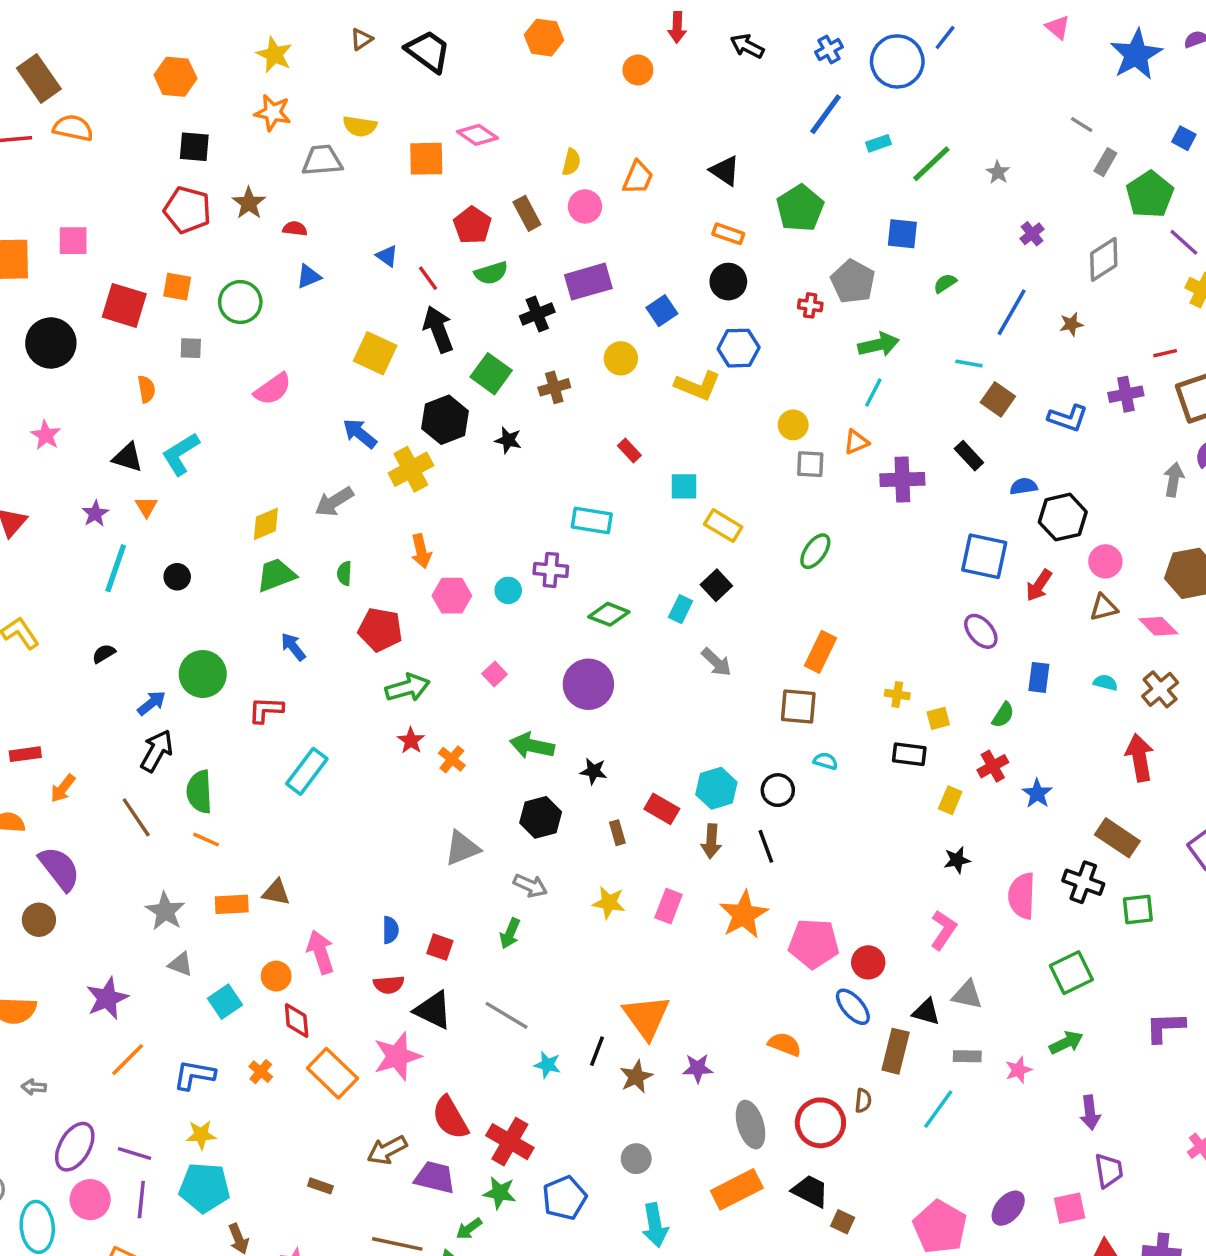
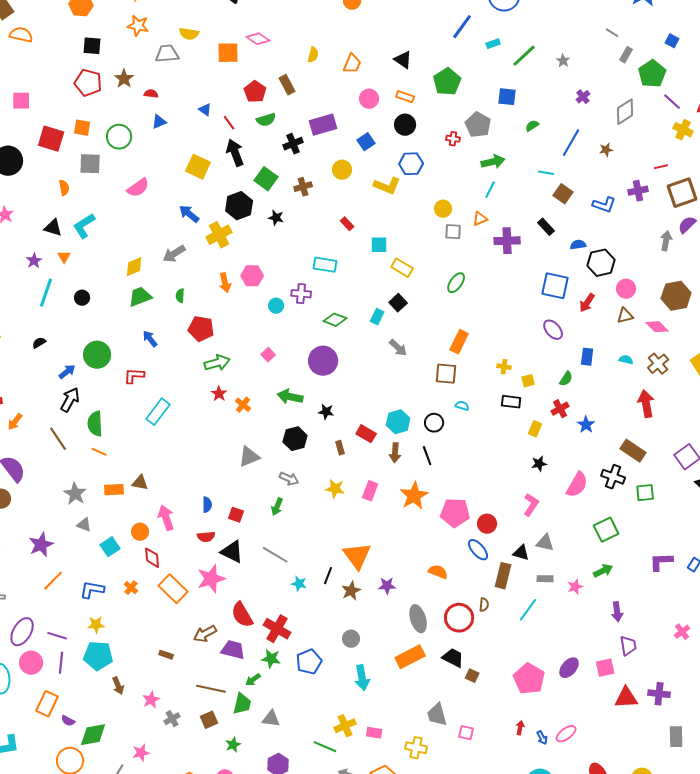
pink circle: (585, 206) -> (369, 99), moved
gray square: (191, 348) -> (90, 164), size x1.6
pink hexagon: (452, 596) -> (252, 276), moved
pink semicircle: (1022, 896) -> (577, 485), turned -152

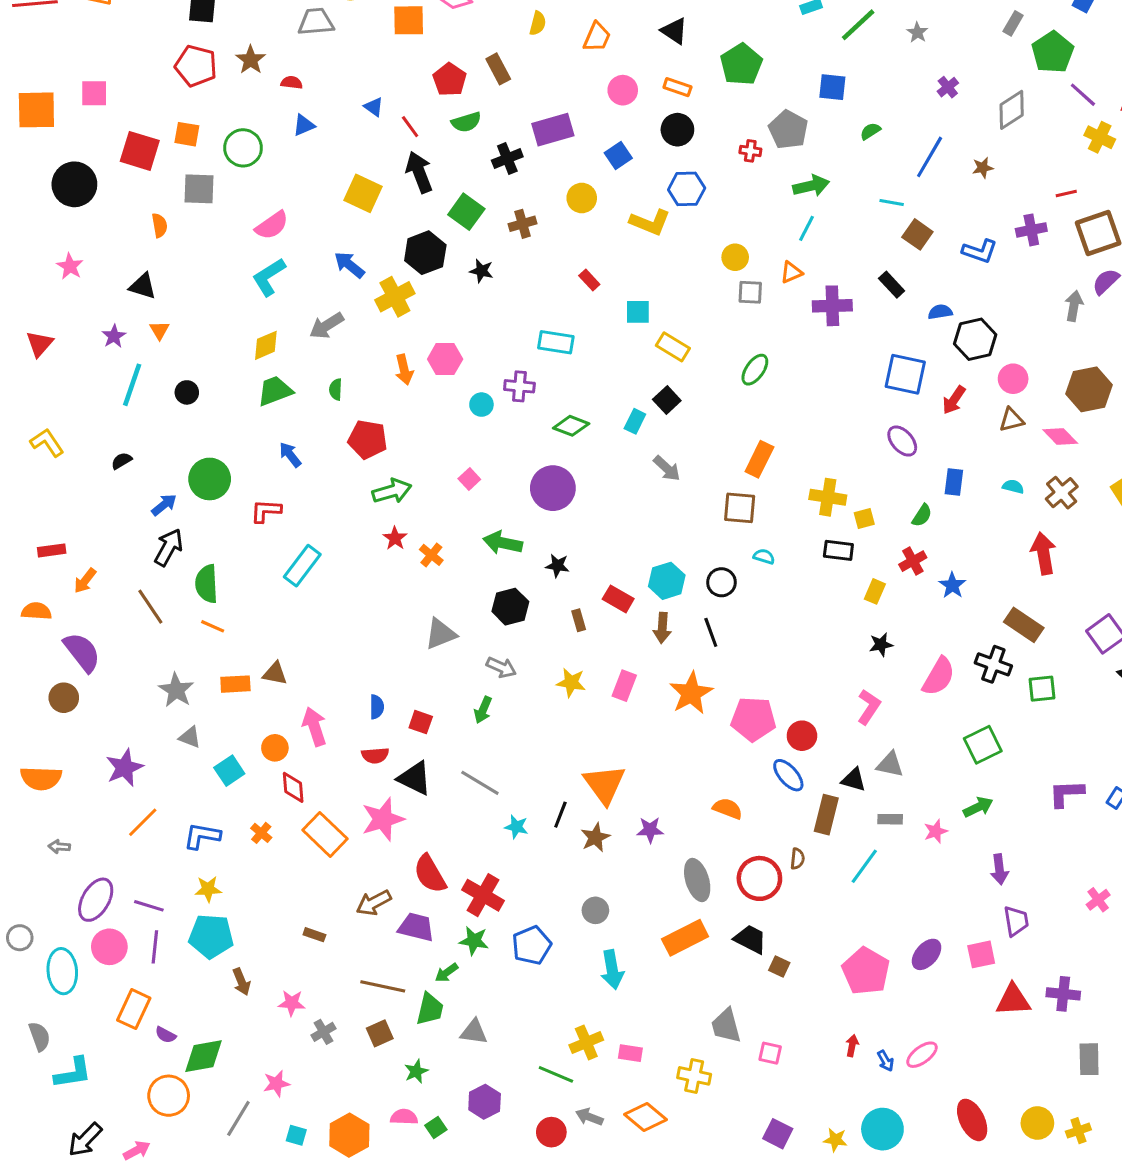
cyan L-shape: (84, 226) -> (269, 277), moved
yellow cross: (504, 367) -> (828, 497), size x1.6
pink star: (151, 700) -> (292, 1003), turned 30

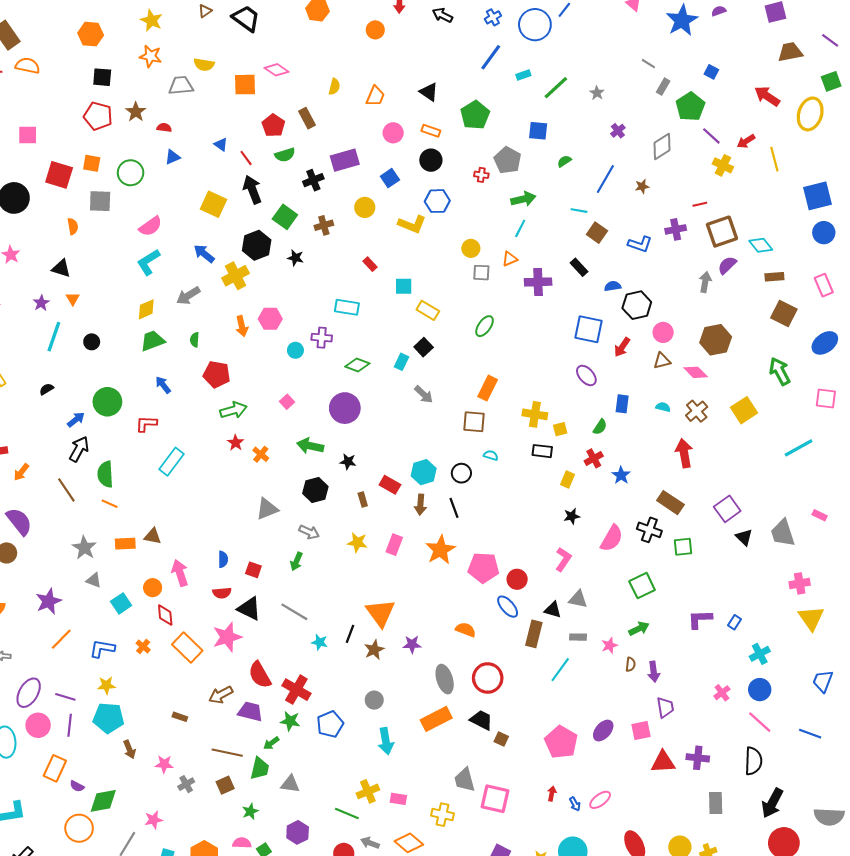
brown semicircle: (797, 859) -> (631, 664), moved
pink square: (770, 1053) -> (495, 799), size x1.8

